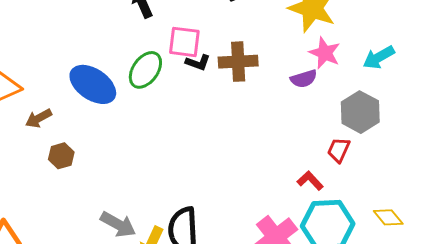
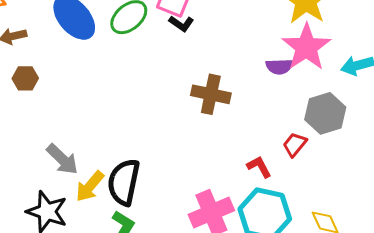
pink star: (325, 53) -> (306, 47), size x1.5
brown cross: (238, 62) -> (211, 94), moved

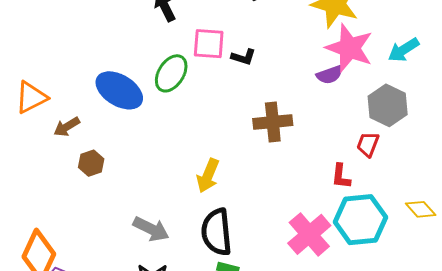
black L-shape: (181, 24) -> (243, 57), moved
red L-shape: (259, 167) -> (341, 176), turned -128
yellow arrow: (90, 186) -> (208, 176), moved

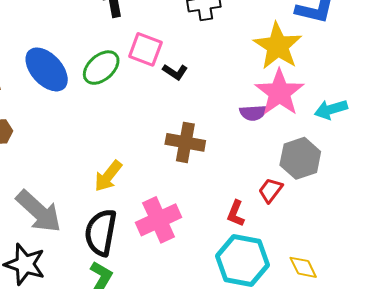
gray arrow: (151, 229) -> (39, 211), size x1.4
pink cross: (309, 234) -> (159, 220), moved

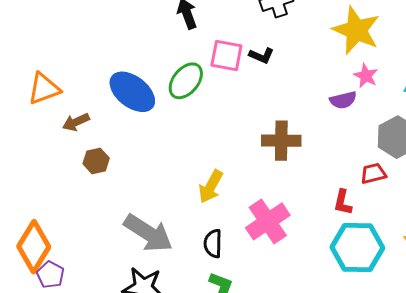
black L-shape: (175, 72) -> (261, 56), moved
pink star: (279, 93) -> (366, 76), size x0.5
red trapezoid: (271, 190) -> (373, 173), turned 48
black semicircle: (101, 233) -> (213, 244), size x0.6

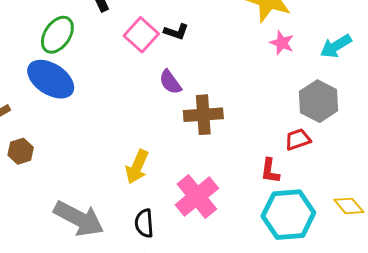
pink square: (226, 55) -> (141, 35), turned 36
green ellipse: (186, 81) -> (57, 35), moved
purple semicircle: (343, 100) -> (170, 82), moved, turned 72

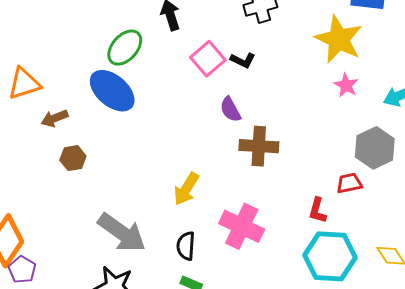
pink cross: (197, 196) -> (242, 226), turned -33

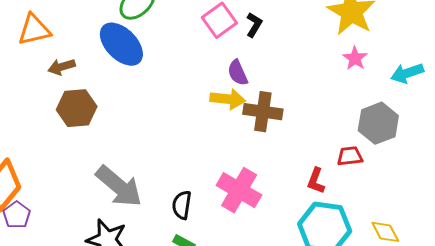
black L-shape: (243, 60) -> (254, 25), turned -90
brown hexagon: (73, 158) -> (77, 108), size x1.5
yellow arrow: (186, 189) -> (228, 99), moved, turned -120

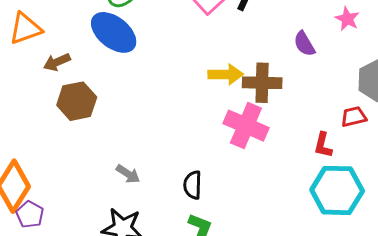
purple semicircle: (238, 73) -> (304, 44), moved
gray arrow: (119, 186) -> (128, 174), size x0.5
pink cross: (239, 190) -> (246, 126), moved

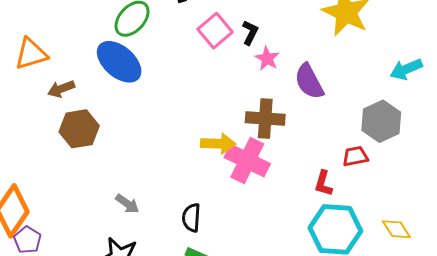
pink star: (347, 19) -> (267, 58), moved
purple semicircle: (304, 44) -> (309, 81), size x1.4
yellow arrow: (226, 74) -> (218, 144), moved

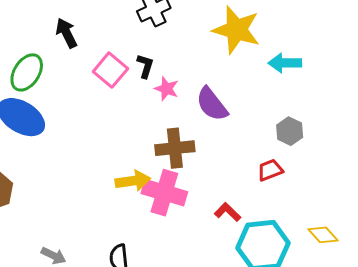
cyan arrow: (406, 69) -> (285, 63), moved, turned 32
gray hexagon: (381, 121) -> (290, 131), size x0.7
red L-shape: (323, 183) -> (228, 212), moved, turned 128

